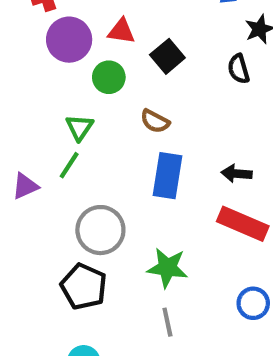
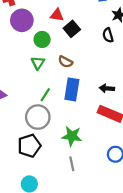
red triangle: (121, 31) -> (57, 15), moved
green triangle: (80, 127) -> (38, 63), moved
green line: (69, 165) -> (45, 95), moved
black pentagon: (84, 287) -> (29, 146), turned 30

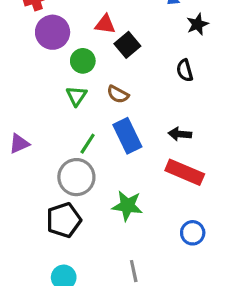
black semicircle: (108, 35) -> (185, 70), moved
blue rectangle: (72, 89) -> (127, 136), turned -35
gray line: (72, 164) -> (134, 271), moved

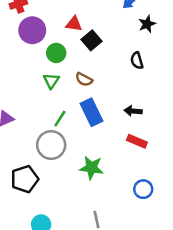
red rectangle: (185, 172) -> (137, 141), size x0.7
black pentagon: (64, 220) -> (25, 179), moved

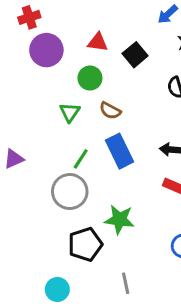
black square: (92, 40) -> (135, 55), moved
green circle: (56, 53) -> (90, 78), moved
black pentagon: (25, 179) -> (85, 244), moved

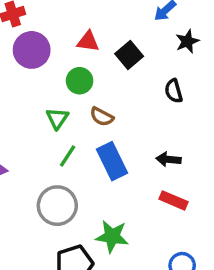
green line: (81, 159) -> (68, 156), moved

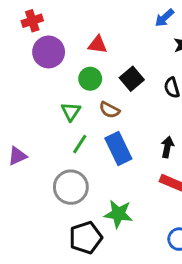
black square: (129, 55) -> (132, 79), moved
black arrow: (168, 159) -> (167, 147), turned 96

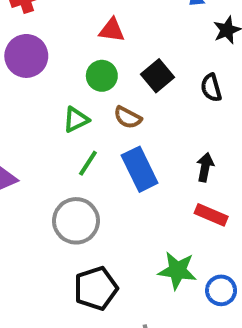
purple circle: (49, 52) -> (26, 56), moved
green triangle: (71, 111) -> (76, 120), turned 30
green star: (118, 214) -> (177, 271), moved

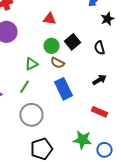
green circle: (102, 76) -> (51, 46), moved
green line: (88, 163) -> (24, 87), moved
black arrow: (205, 167) -> (99, 80), moved, turned 48

